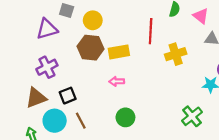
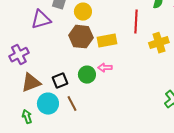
purple cross: (47, 67) -> (19, 55), moved
green circle: (125, 117) -> (87, 75), moved

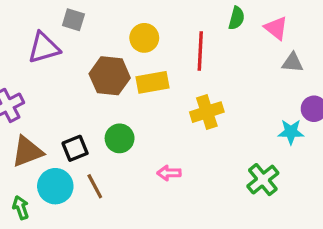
yellow circle: (83, 12) -> (144, 38), moved
yellow cross: (159, 43) -> (207, 112), moved
pink arrow: (105, 68) -> (169, 173), moved

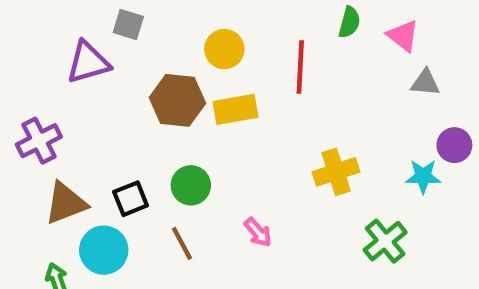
yellow cross: (207, 112) -> (336, 172), moved
pink arrow: (169, 173) -> (258, 232), turned -130
brown line: (95, 186) -> (182, 243), moved

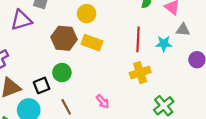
red line: (300, 67) -> (138, 39), moved
yellow rectangle: (236, 109) -> (92, 43), turned 30
cyan star: (423, 176) -> (164, 44), moved
green circle: (191, 185) -> (62, 73), moved

